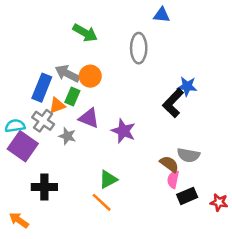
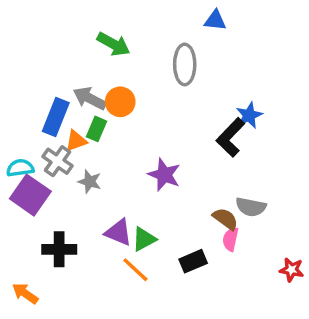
blue star: (187, 86) -> (249, 115), turned -30
purple triangle: (89, 118) -> (119, 232), moved
black rectangle: (187, 196) -> (193, 261), moved

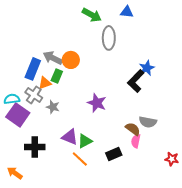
green arrow: (113, 44) -> (92, 15), moved

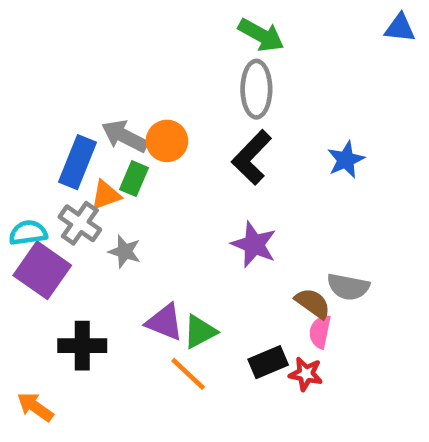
blue triangle: (127, 12) -> (400, 28), moved
green arrow: (92, 15) -> (261, 35), moved
black L-shape: (136, 81) -> (252, 157), moved
purple star: (97, 103) -> (254, 244), moved
red star: (172, 159) -> (306, 374), moved

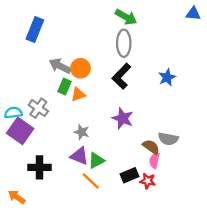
blue rectangle: (78, 162) -> (35, 30), moved
orange triangle: (106, 195) -> (78, 94), moved
gray star: (125, 252) -> (82, 132), moved

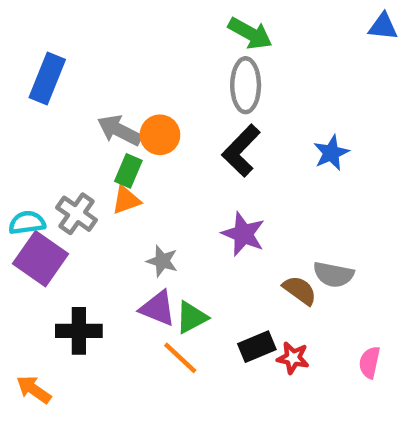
blue rectangle: (35, 30) -> (47, 78), moved
orange triangle: (78, 94) -> (126, 200), moved
pink semicircle: (155, 160) -> (370, 362), moved

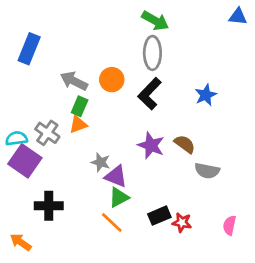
orange circle: (160, 135) -> (112, 80), moved
brown semicircle: (300, 290) -> (185, 144), moved
purple triangle: (158, 308) -> (116, 176), moved

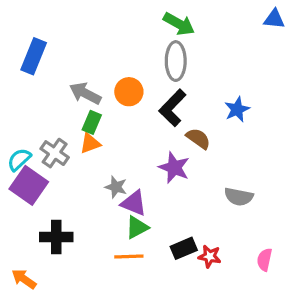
cyan semicircle: (16, 138) -> (19, 160), turned -35
brown semicircle: (185, 144) -> (198, 139), moved
orange line: (112, 223) -> (129, 256), turned -45

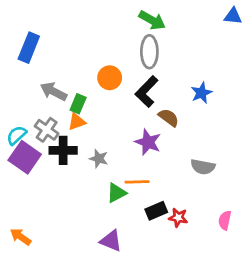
gray arrow: (85, 93) -> (53, 91), moved
purple triangle: (134, 203) -> (111, 241), moved
black cross: (56, 237) -> (63, 150), moved
orange line: (129, 256) -> (137, 182), moved

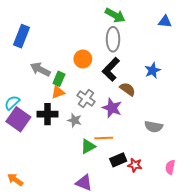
blue triangle: (233, 16) -> (165, 22), moved
gray cross: (47, 130) -> (86, 99), moved

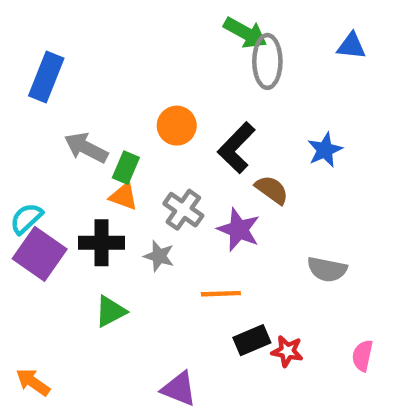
gray ellipse: (113, 39) -> (267, 61), moved
orange triangle: (58, 92) -> (124, 196), turned 40
green triangle: (88, 146) -> (110, 311), moved

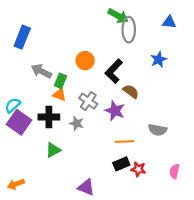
blue star: (325, 150) -> (159, 59), moved
orange line: (221, 294) -> (124, 142), moved
orange arrow: (33, 382) -> (16, 184), turned -56

